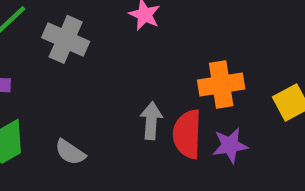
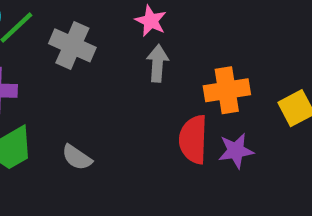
gray arrow: (151, 121) -> (157, 63), moved

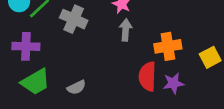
gray semicircle: (77, 157) -> (76, 87), turned -60

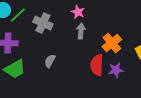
orange cross: (168, 46) -> (112, 43), turned -30
gray semicircle: (76, 87) -> (50, 61), moved, turned 144

